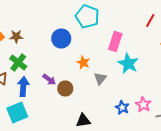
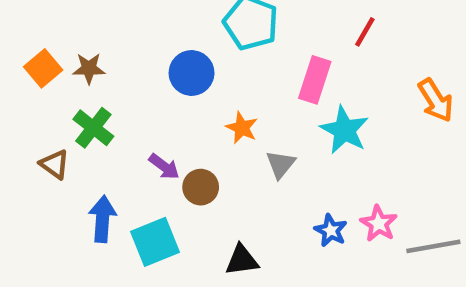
red line: (150, 20) -> (365, 32), moved
blue arrow: (23, 86) -> (103, 219), moved
cyan square: (17, 112) -> (155, 242), moved

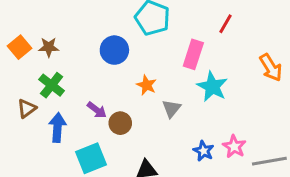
brown triangle: (55, 164) -> (27, 109), turned 48
blue arrow: (103, 219) -> (57, 128), moved

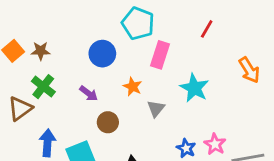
pink rectangle: (193, 54) -> (160, 55), moved
brown triangle: (27, 109) -> (20, 109), size x1.4
purple arrow: (97, 110) -> (89, 93), moved
blue arrow: (57, 128) -> (47, 143), moved

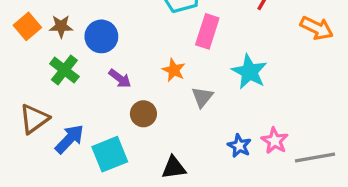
blue circle: (102, 54) -> (101, 36), moved
orange arrow: (249, 70) -> (317, 28), moved, turned -32
brown triangle: (20, 109) -> (34, 119), moved
blue arrow: (47, 143) -> (69, 139), turned 40

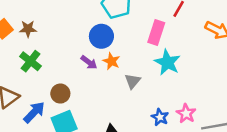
pink rectangle: (207, 31) -> (156, 33), moved
blue circle: (101, 36) -> (101, 36), moved
purple arrow: (120, 78) -> (89, 62), moved
brown circle: (143, 114) -> (60, 94), moved

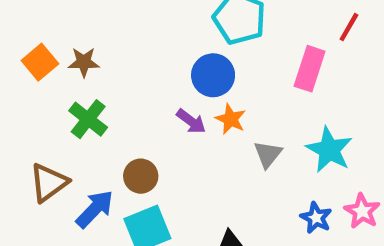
cyan star: (167, 62) -> (329, 150), moved

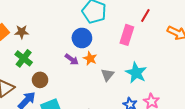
brown circle: (141, 176) -> (40, 80), moved

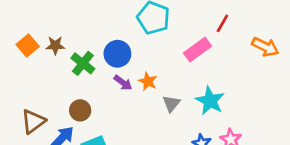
pink rectangle: (127, 35) -> (198, 50), turned 36
blue circle: (82, 38) -> (117, 54), moved
green cross: (24, 58) -> (83, 63), moved

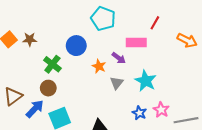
pink rectangle: (198, 50) -> (136, 42), turned 36
green cross: (83, 63) -> (52, 64), moved
purple arrow: (123, 83) -> (119, 58), moved

